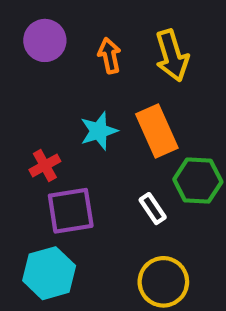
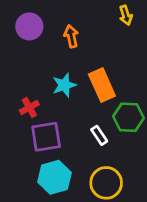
yellow arrow: (172, 56) -> (126, 15), moved, size x0.6
cyan hexagon: (49, 273) -> (54, 177), moved

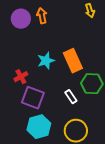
orange arrow: (71, 36) -> (42, 16), moved
purple square: (46, 137) -> (33, 98), turned 30

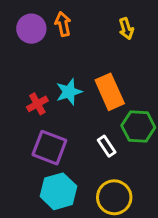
yellow arrow: (90, 11) -> (126, 29), moved
red cross: (21, 77) -> (37, 104), moved

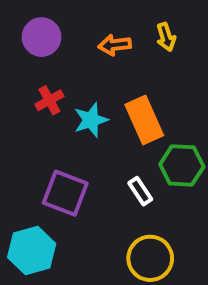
orange arrow: (63, 24) -> (115, 45), moved, turned -85
red cross: (37, 104) -> (49, 100), moved
cyan hexagon: (58, 191) -> (32, 250), moved

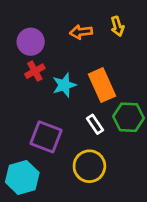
purple circle: (41, 37) -> (31, 42), moved
white rectangle: (140, 191) -> (95, 124), moved
yellow circle: (150, 258) -> (89, 166), moved

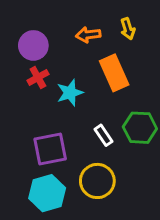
orange rectangle: (102, 85) -> (114, 73), moved
purple square: (46, 137) -> (50, 149), turned -32
cyan hexagon: (22, 177) -> (47, 193), moved

